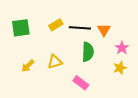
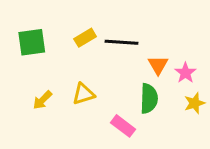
orange triangle: (104, 30) -> (158, 65), moved
green semicircle: (88, 52) -> (149, 99), moved
yellow star: (120, 68) -> (195, 103), moved

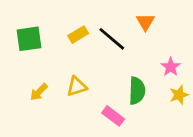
black line: (122, 42) -> (112, 39), turned 36
orange triangle: (158, 65) -> (145, 22), moved

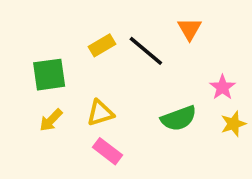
green square: (29, 39) -> (49, 75), moved
green semicircle: (137, 91) -> (179, 118), turned 68
pink rectangle: (113, 116) -> (107, 151), moved

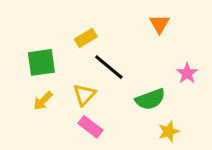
black line: (146, 51) -> (109, 67), moved
yellow triangle: (100, 113) -> (84, 95), turned -30
yellow star: (233, 124) -> (169, 131), moved

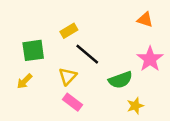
orange triangle: (159, 24) -> (145, 20), moved, turned -42
pink star: (187, 73) -> (150, 59), size x1.5
yellow arrow: (43, 101) -> (25, 81), moved

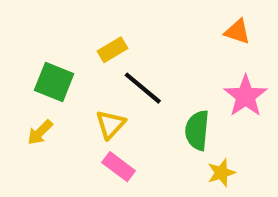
green square: (33, 50) -> (54, 82), turned 30
green semicircle: (120, 80) -> (197, 130), turned 115

